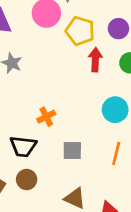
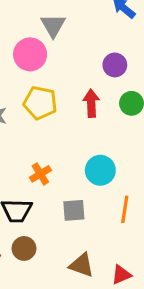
yellow pentagon: (80, 31) -> (40, 103), moved
cyan circle: (115, 110) -> (100, 170), moved

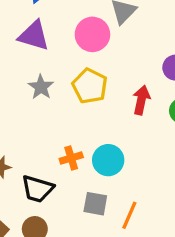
cyan circle: (100, 170) -> (108, 160), moved
orange line: (125, 209) -> (129, 215), moved

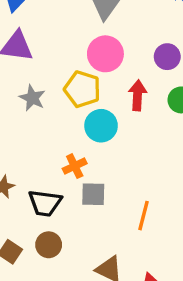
pink circle: (92, 34) -> (105, 54), moved
cyan circle: (108, 160) -> (101, 126), moved
gray square: (95, 204) -> (93, 194), moved

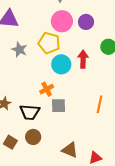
purple circle: (167, 57) -> (86, 22), moved
red arrow: (138, 95) -> (83, 59), moved
orange line: (144, 216) -> (99, 104), moved

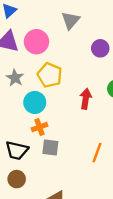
pink circle: (62, 21) -> (36, 42), moved
purple circle: (86, 22) -> (100, 48), moved
cyan circle: (61, 64) -> (35, 102), moved

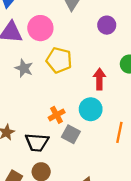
cyan circle: (35, 102) -> (91, 109), moved
gray square: (50, 147) -> (71, 134), turned 30

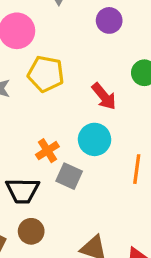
red arrow: (99, 79) -> (104, 96), turned 144

